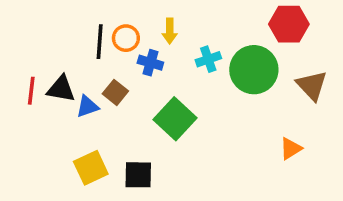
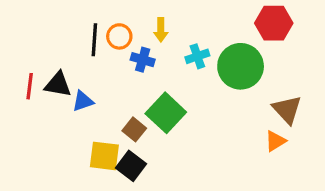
brown triangle: (312, 85) -> (287, 109), moved
brown square: (115, 92) -> (134, 129), moved
yellow square: (91, 168) -> (104, 156), moved, turned 32
black square: (138, 175) -> (131, 166), turned 36

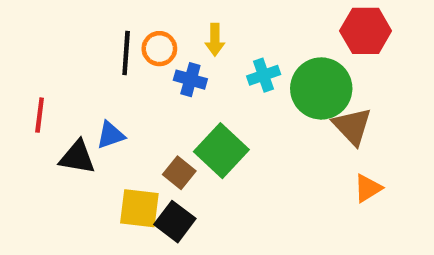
black triangle: (58, 85) -> (77, 157), moved
brown triangle: (287, 109) -> (352, 126), moved

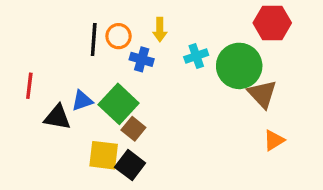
green square: (221, 151) -> (119, 104), moved

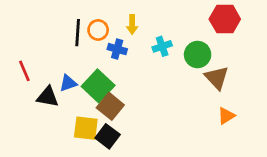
green circle: (239, 66) -> (198, 55), size x0.7
red line: (29, 86) -> (24, 71), turned -30
brown square: (133, 129) -> (110, 106), size x1.4

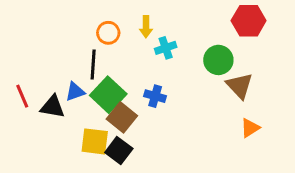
black line: (78, 33) -> (93, 64), moved
cyan cross: (162, 46) -> (166, 48), moved
blue cross: (117, 49) -> (155, 96), moved
red line: (24, 71) -> (22, 96), moved

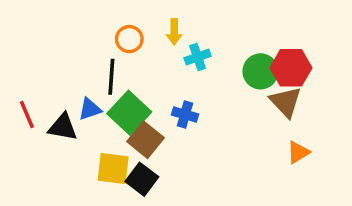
red hexagon: (249, 21) -> (291, 68), moved

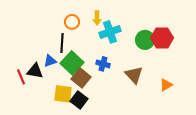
cyan cross: (198, 57) -> (110, 32), size x1.5
brown triangle: (286, 102) -> (134, 75), moved
red line: (27, 115) -> (21, 77), moved

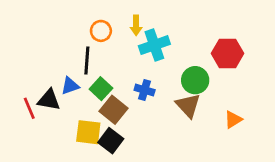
green circle: (145, 40) -> (195, 80), moved
green square: (72, 63) -> (101, 89), size x0.7

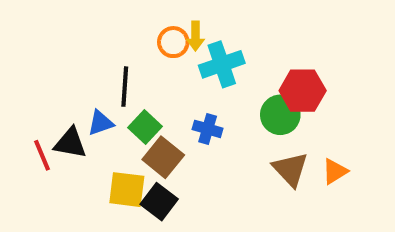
orange circle: (101, 31) -> (173, 42), moved
red hexagon: (228, 53) -> (303, 91), moved
brown triangle: (188, 105) -> (290, 169), moved

